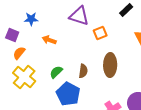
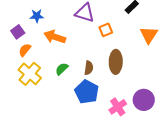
purple square: (12, 35) -> (18, 32), turned 32
orange arrow: (49, 40) -> (55, 37), size x1.5
blue pentagon: (68, 94) -> (87, 92), moved

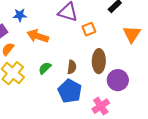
purple circle: (144, 100) -> (118, 80), moved

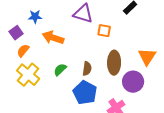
orange square: (89, 29) -> (104, 31), turned 32
orange triangle: (132, 34) -> (147, 57), moved

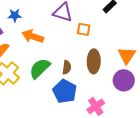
green semicircle: (60, 70) -> (40, 68), size x1.6
purple circle: (133, 82) -> (124, 80), moved

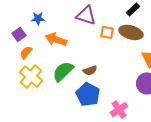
brown ellipse: (94, 61) -> (131, 32), moved, turned -75
brown semicircle: (67, 67) -> (90, 70), turned 64

